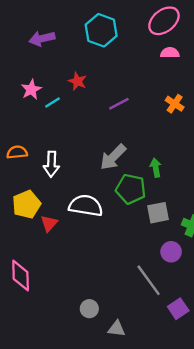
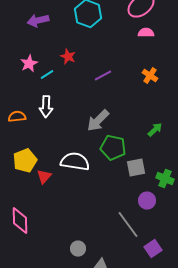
white arrow: (51, 164) -> (46, 107), moved
green arrow: (156, 168) -> (155, 130), moved, turned 56

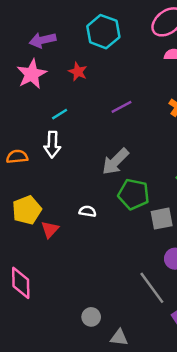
red star: (68, 57) -> (78, 72), moved
pink star: (29, 64) -> (32, 74), moved, size x1.4
cyan line: (47, 75) -> (60, 114), moved
white semicircle: (75, 162) -> (88, 211), size x0.5

